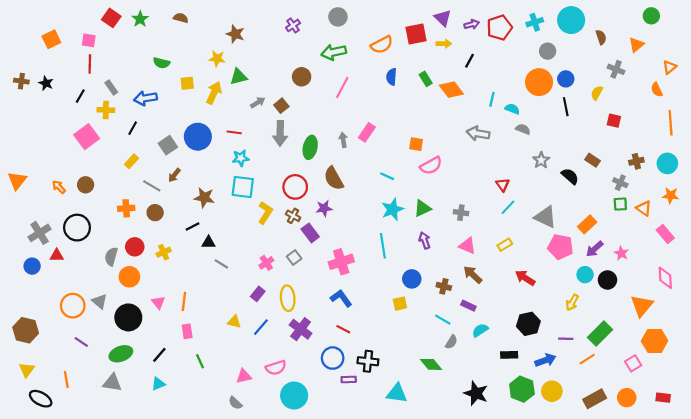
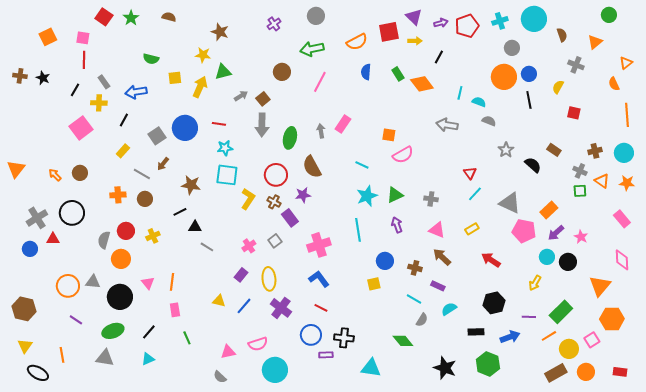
orange triangle: (644, 208) -> (602, 181), moved
gray triangle: (99, 301) -> (93, 282), turned -35
yellow circle: (552, 391) -> (569, 349), moved

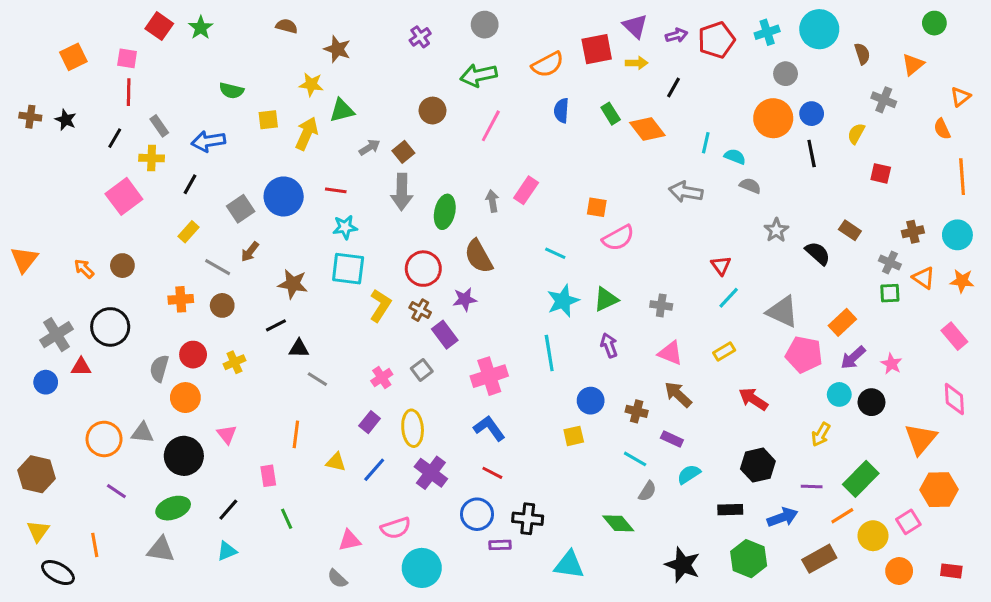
brown semicircle: (169, 17) -> (287, 26), moved
orange line: (172, 282) -> (296, 434), moved
brown rectangle: (556, 373) -> (819, 559), moved

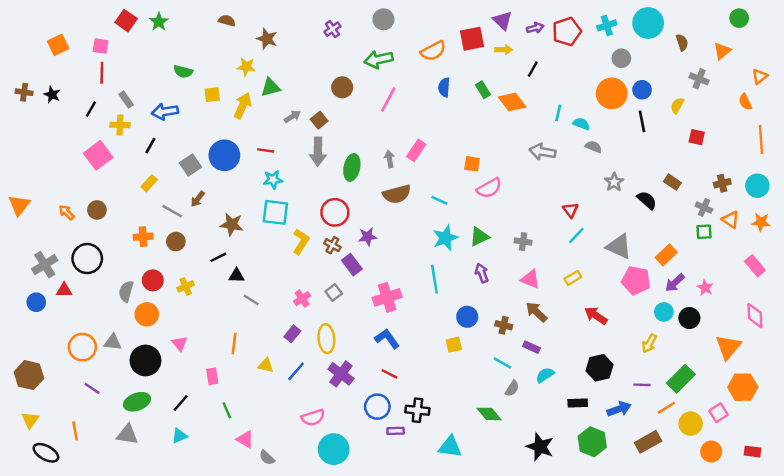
brown semicircle: (479, 256) -> (397, 194), moved, turned -76
pink triangle: (350, 540) -> (245, 439), moved, turned 42

